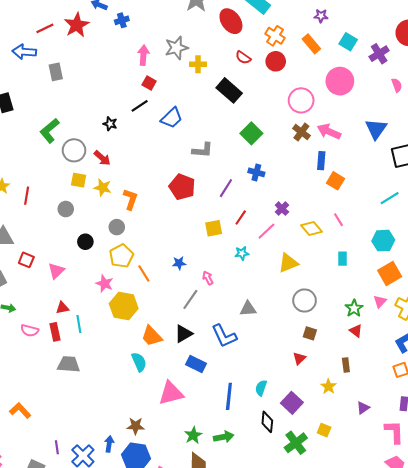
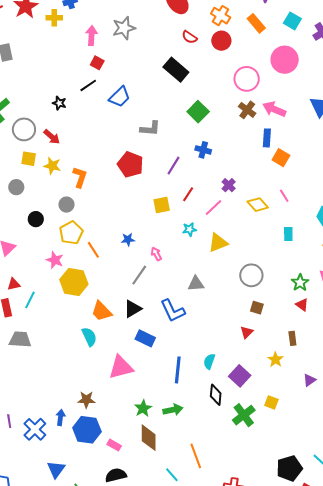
yellow cross: (198, 64) -> (54, 18), moved
yellow triangle: (288, 263) -> (218, 243), moved
cyan line: (79, 324) -> (30, 300), turned 36

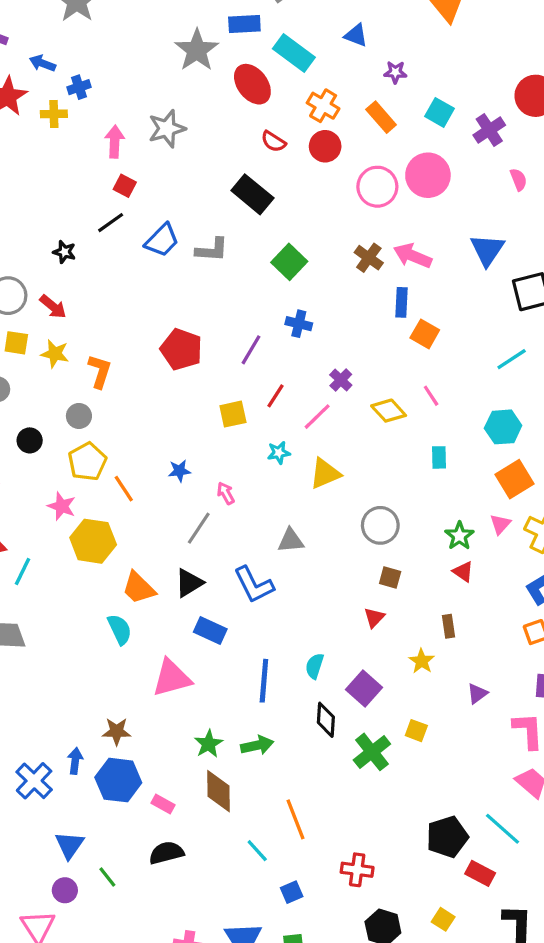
pink circle: (247, 79) -> (377, 187), moved
gray L-shape: (150, 128) -> (212, 250), moved

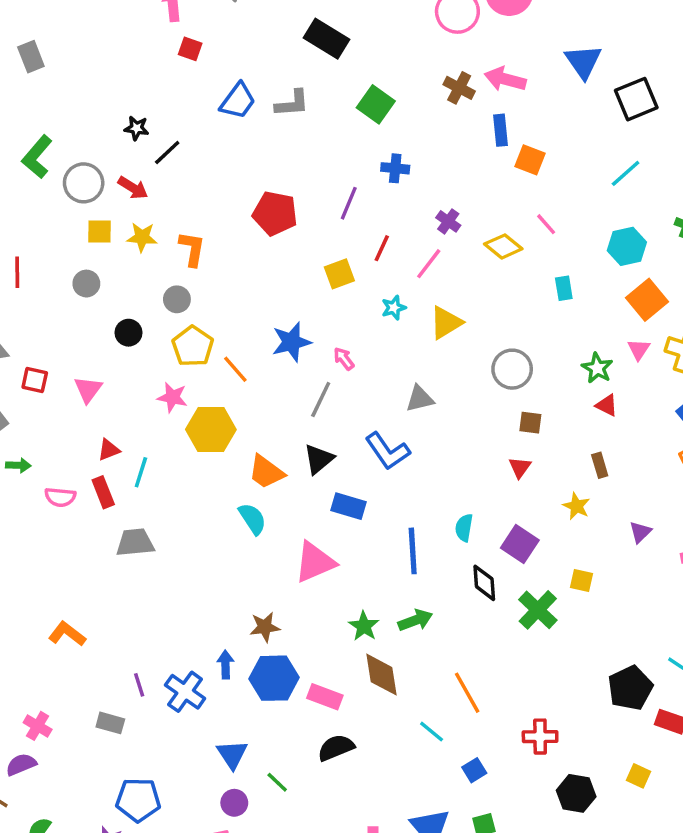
black line: (111, 223) -> (167, 152), moved
blue star: (179, 471) -> (291, 342), size x1.6
pink rectangle: (163, 804) -> (325, 697), size x1.4

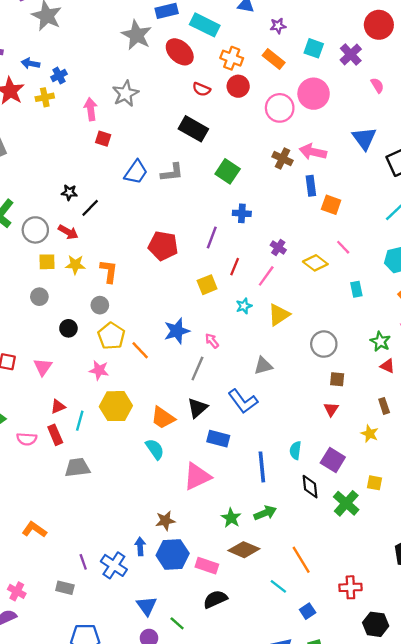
yellow hexagon: (211, 429) -> (116, 406), moved
brown diamond: (382, 675) -> (244, 550), turned -56

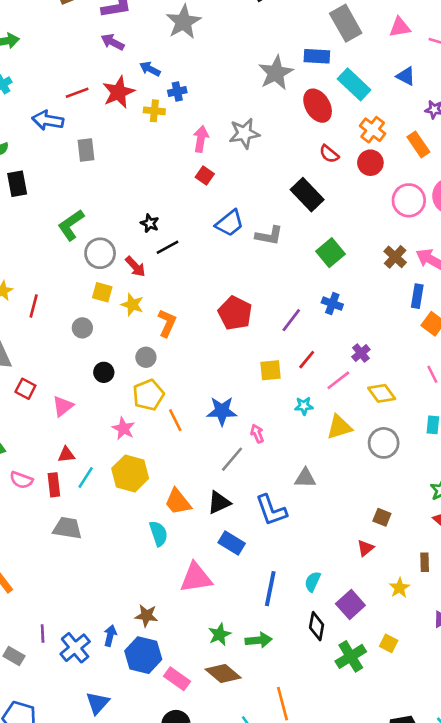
yellow diamond: (315, 263) -> (382, 393), moved
gray circle: (324, 344) -> (384, 443), moved

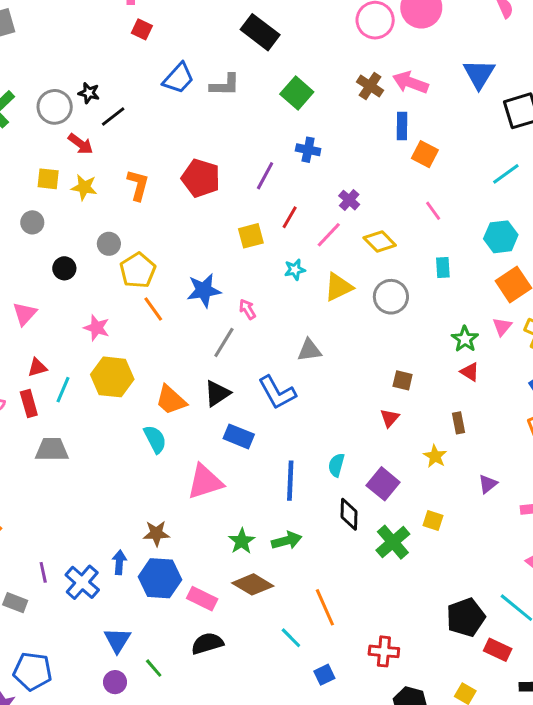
gray circle: (100, 253) -> (55, 107), moved
orange L-shape: (167, 323) -> (138, 185), moved
yellow pentagon: (148, 395) -> (138, 270), moved

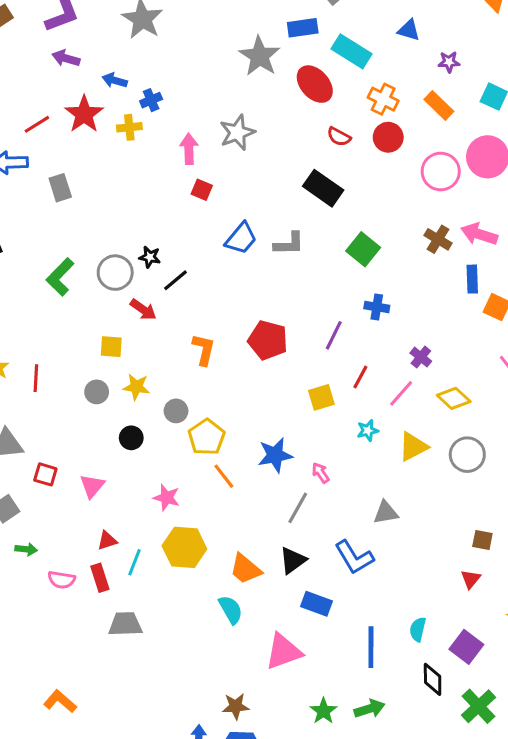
yellow star: (84, 187) -> (136, 387), moved

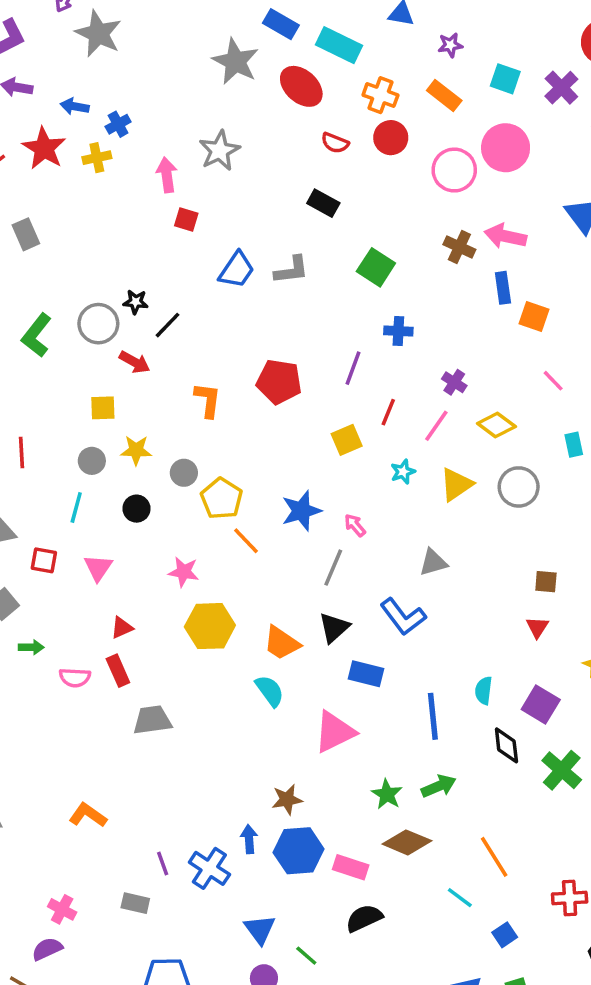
blue rectangle: (303, 28) -> (281, 24), turned 44
black rectangle: (323, 188) -> (323, 203), size x0.7
cyan line: (134, 562) -> (76, 508), moved

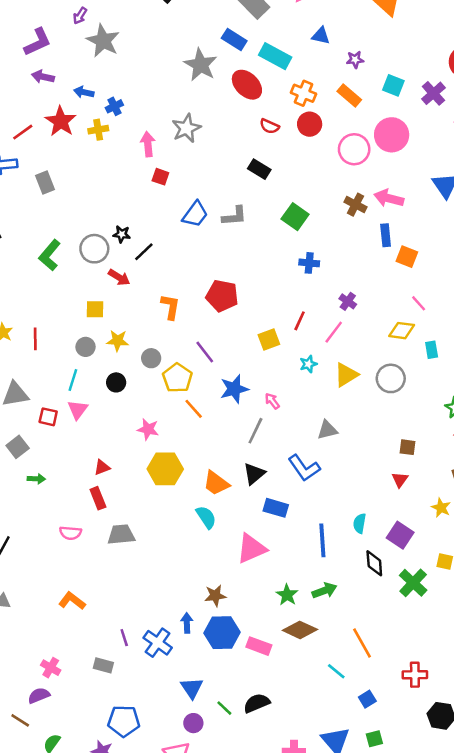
purple line: (353, 368) -> (205, 352), moved, turned -60
yellow diamond: (496, 425) -> (402, 331), moved, turned -32
pink triangle: (98, 568) -> (78, 410), moved
pink semicircle: (75, 677) -> (70, 533), moved
black semicircle: (364, 918) -> (257, 703), moved

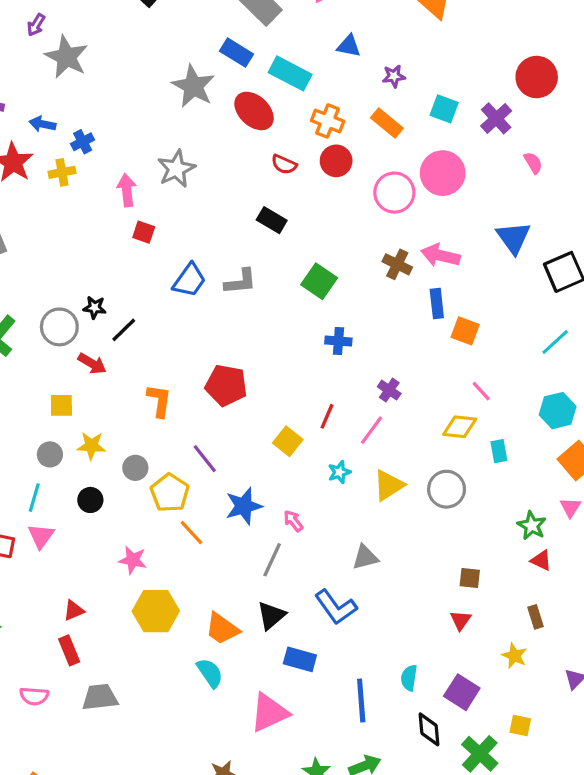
yellow square: (269, 340) -> (288, 441), turned -30

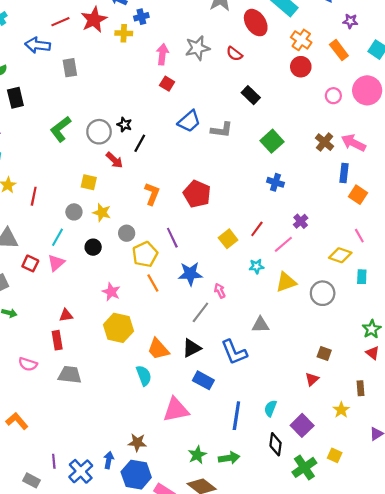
red semicircle: (284, 164) -> (234, 54), moved
pink circle: (394, 193) -> (333, 96), size x0.6
black line: (124, 330) -> (140, 143), turned -30

